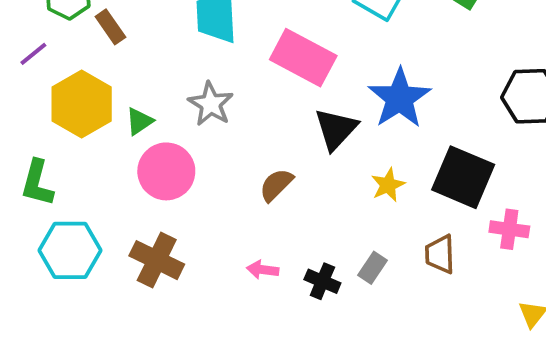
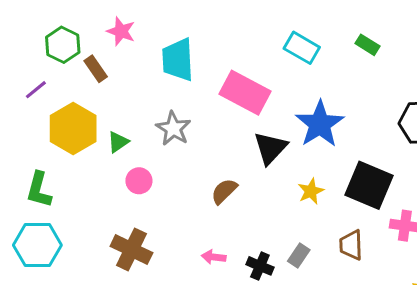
pink circle: (166, 171) -> (139, 181), size x0.6
cyan hexagon: (70, 250) -> (37, 245), moved

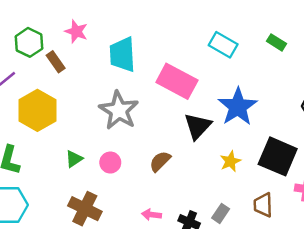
gray star: (173, 128) -> (119, 110), size x1.4
green triangle: (118, 142) -> (74, 159), moved
pink circle: (139, 181) -> (110, 163), moved

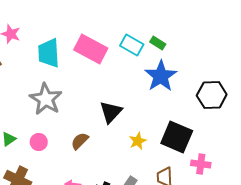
green rectangle: (276, 42) -> (158, 43), moved
pink rectangle: (177, 81) -> (91, 49), moved
blue star: (238, 107) -> (161, 76), moved

